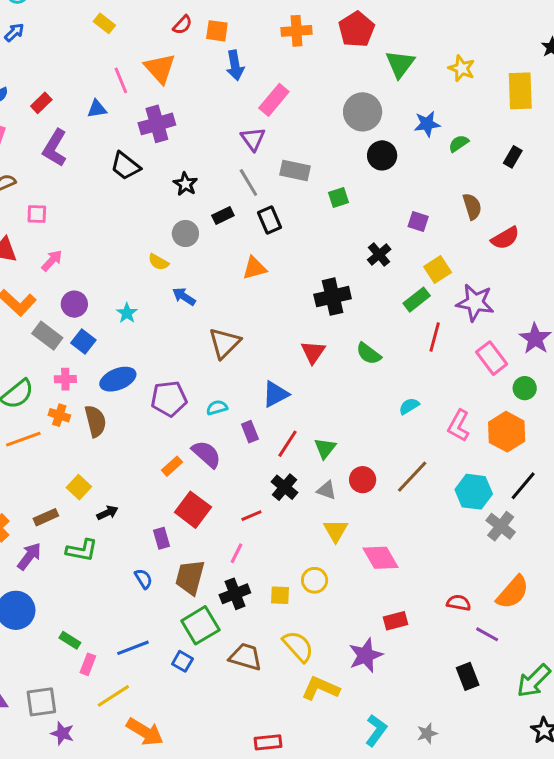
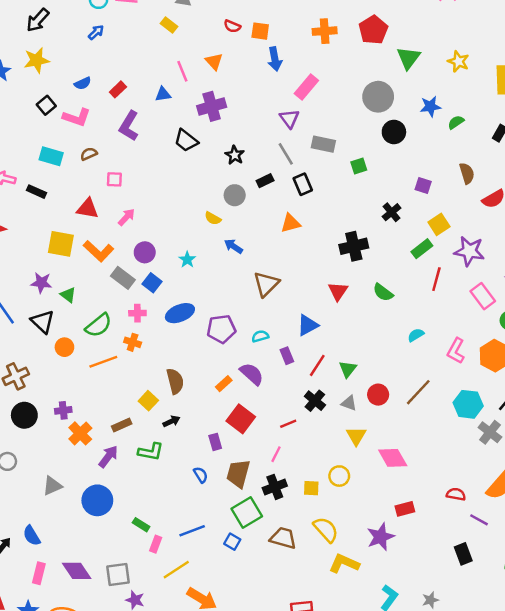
red semicircle: (182, 25) -> (232, 26), turned 70
orange triangle: (160, 68) -> (214, 61), size x0.7
brown semicircle: (95, 421) -> (175, 381), moved

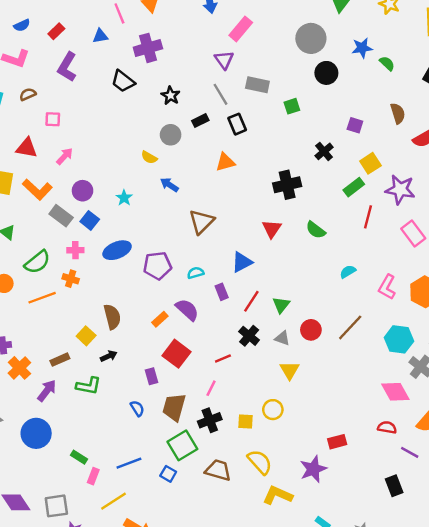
green semicircle: (456, 122) -> (387, 63), turned 77
pink diamond: (393, 458) -> (395, 392), moved

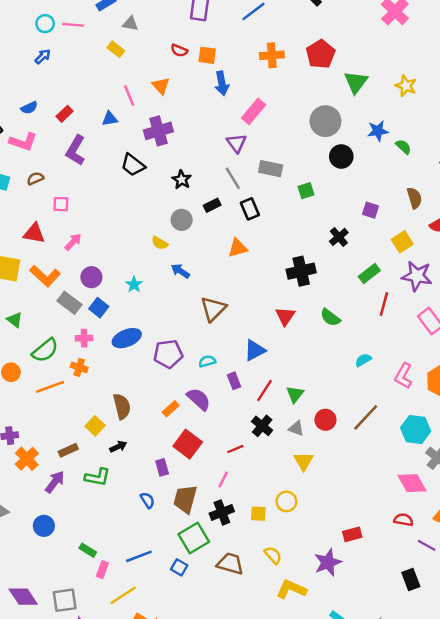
yellow square: (370, 163) -> (402, 242), moved
blue circle: (36, 433) -> (44, 526), size x0.7
yellow semicircle: (260, 462) -> (273, 555), size x0.7

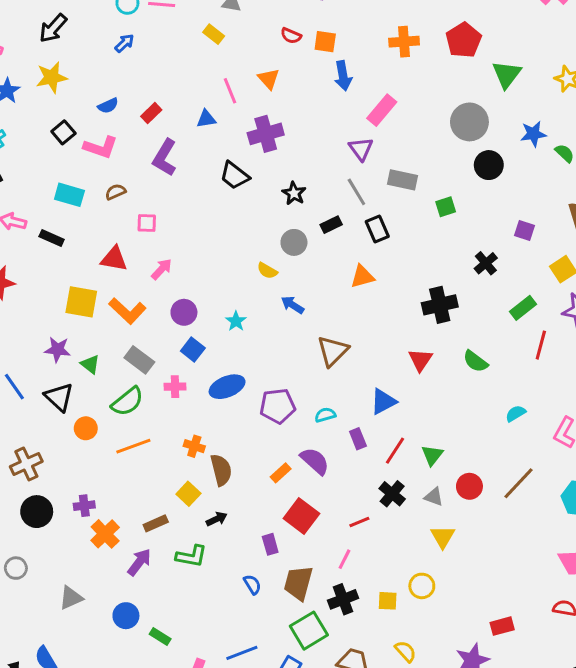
gray rectangle: (69, 303) -> (139, 360), moved
orange cross: (79, 367) -> (194, 446), moved
green rectangle: (88, 550) -> (160, 636), moved

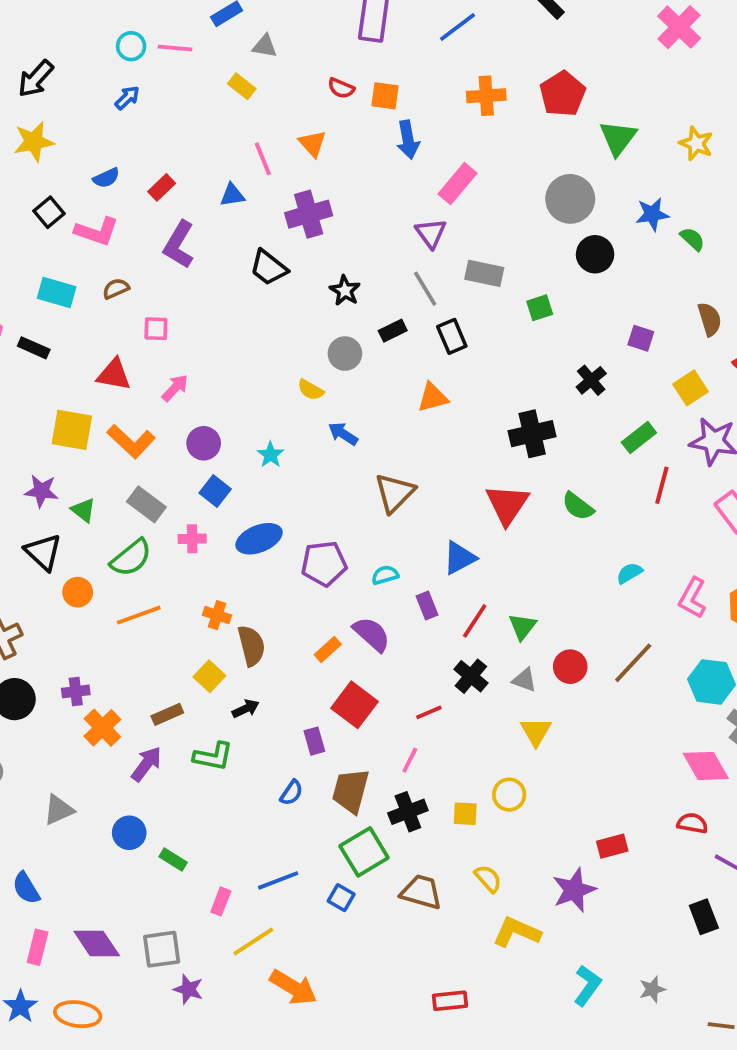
red triangle: (420, 360) -> (507, 504), size x1.4
blue semicircle: (252, 584) -> (291, 793), turned 66

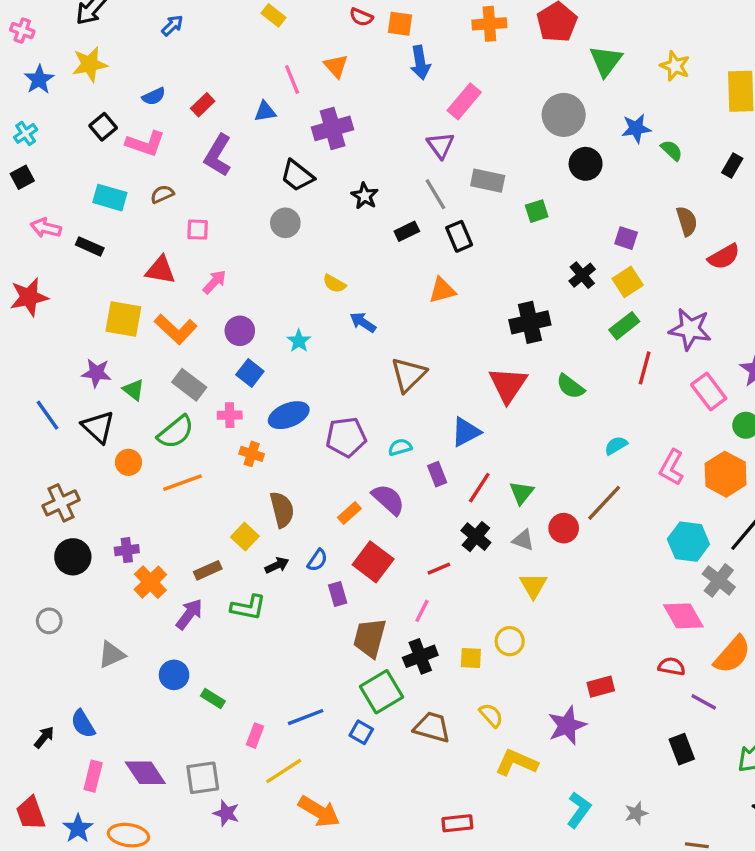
gray circle: (345, 354) -> (285, 223), moved
yellow square: (690, 388) -> (628, 282), moved
orange cross: (217, 615) -> (252, 454), moved
brown line: (633, 663) -> (604, 503), moved
blue semicircle: (291, 793) -> (317, 560), moved

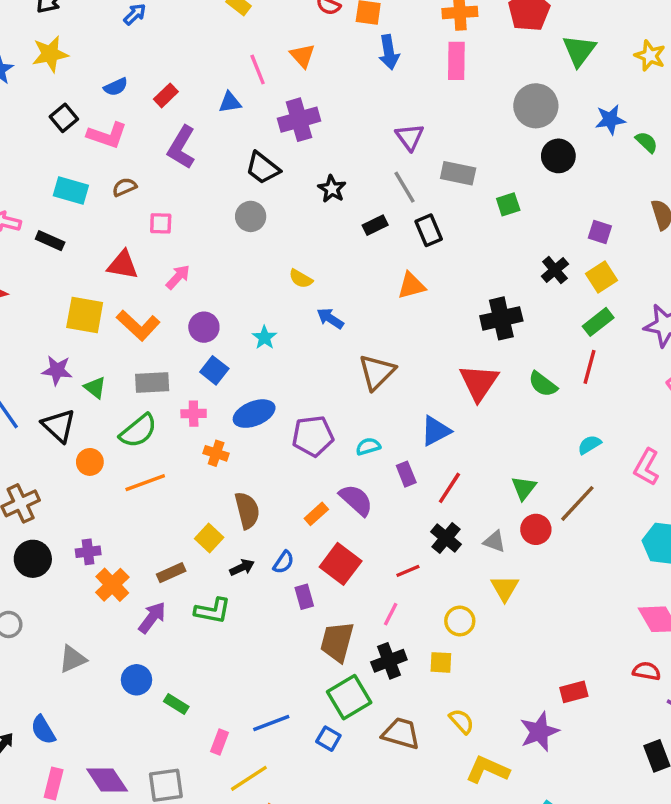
pink rectangle: (464, 101) -> (456, 61), moved, turned -39
red line: (645, 368) -> (589, 367), moved
gray rectangle: (189, 385) -> (152, 382), turned -40
green triangle: (521, 493) -> (524, 488), moved
yellow circle: (510, 641) -> (460, 621), moved

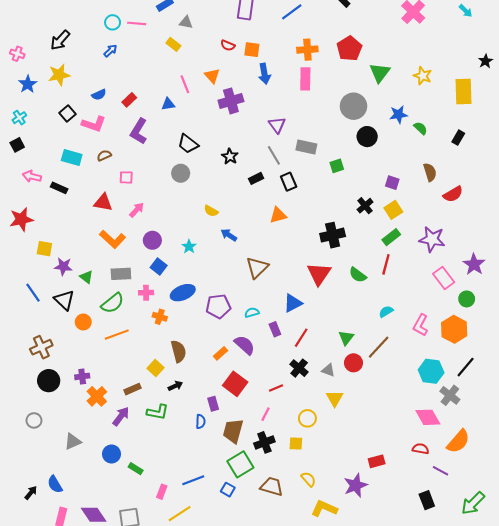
purple cross: (299, 120) -> (231, 101), moved
yellow square: (85, 315) -> (44, 249), moved, size x0.7
blue semicircle: (283, 562) -> (201, 422), moved, turned -32

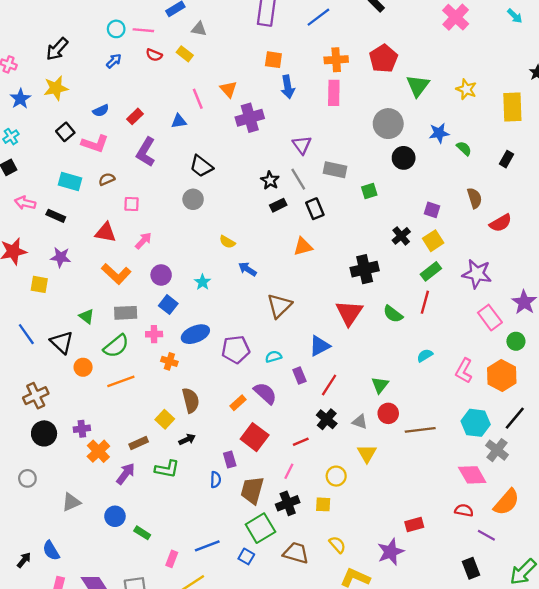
red semicircle: (228, 45) -> (154, 55), moved
black star: (230, 156) -> (270, 180), moved
purple star: (63, 266) -> (61, 257), moved
brown line: (379, 347) -> (420, 430), moved, turned 40

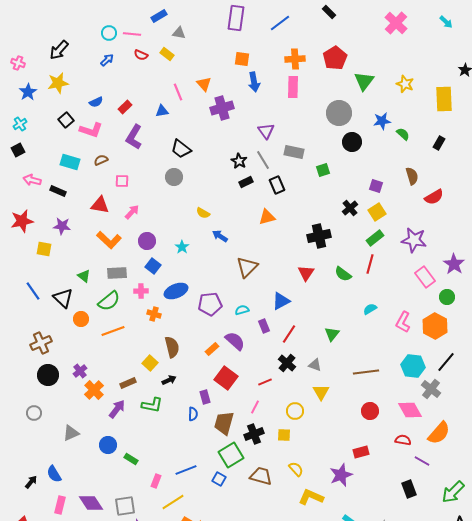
red triangle: (349, 313) -> (306, 273), size x0.7
red circle: (388, 413) -> (370, 411), moved
purple cross: (82, 429) -> (80, 371), turned -32

